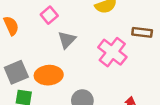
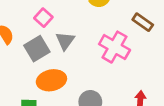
brown rectangle: (142, 32) -> (143, 22), turned 36
gray square: (16, 72) -> (37, 49), moved

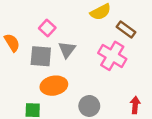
brown rectangle: (143, 22) -> (126, 29), moved
gray square: (37, 49) -> (41, 56), turned 35

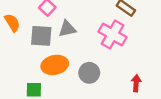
gray triangle: (67, 50) -> (67, 29), turned 42
gray circle: (89, 106) -> (89, 73), moved

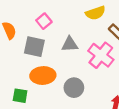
gray triangle: (67, 29) -> (70, 44), moved

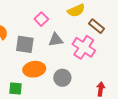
pink square: (44, 21) -> (41, 19), moved

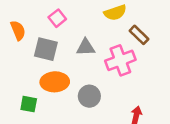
pink square: (41, 19) -> (57, 18), moved
pink cross: (84, 47) -> (120, 60), turned 30

